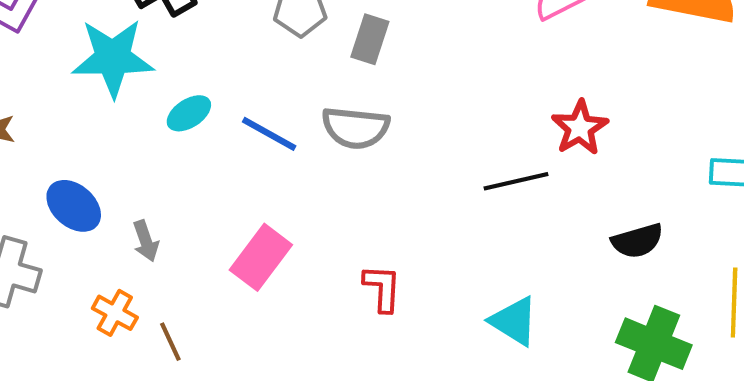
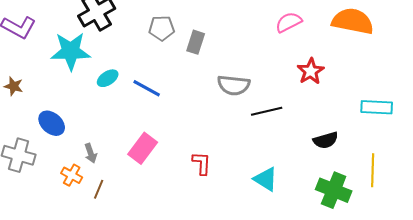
gray semicircle: (356, 128) -> (234, 85), moved
red star: (580, 128) -> (311, 71), moved
gray arrow: (146, 241) -> (91, 153), moved
brown line: (170, 342) -> (99, 189), turned 48

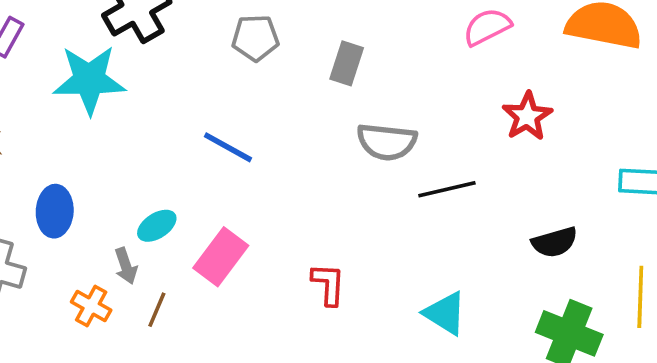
gray rectangle: (196, 42) -> (347, 63), moved
cyan ellipse: (108, 78) -> (157, 226), moved
blue ellipse: (52, 123) -> (55, 211), turned 52
brown line: (99, 189) -> (157, 310), moved

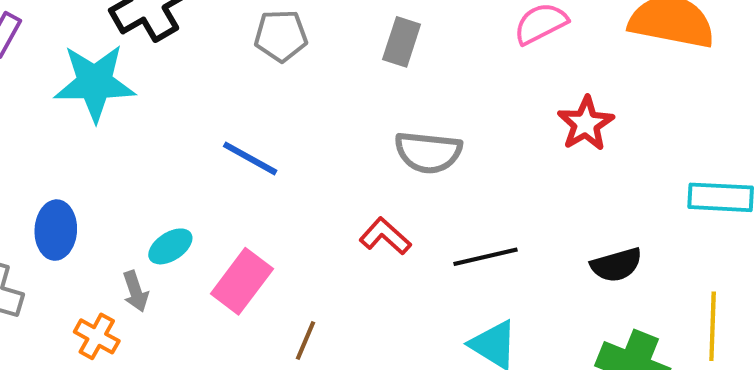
gray rectangle: (347, 63) -> (402, 42), moved
black line: (447, 189) -> (485, 257), moved
red L-shape: (328, 284) -> (385, 236), moved, turned -51
brown line: (157, 310) -> (305, 341), moved

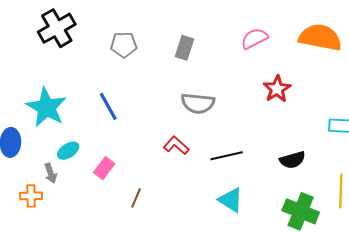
cyan star: (95, 83) -> (47, 107), moved, turned 30
blue line: (250, 158) -> (108, 106), turned 32
pink rectangle: (242, 281) -> (104, 168), size x0.7
orange cross: (97, 336) -> (31, 196), turned -30

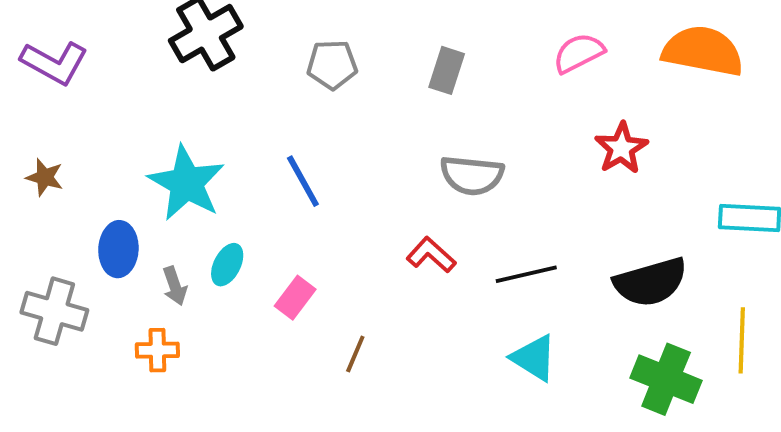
cyan ellipse: (68, 151) -> (227, 265), turned -30
black semicircle: (292, 160) -> (651, 282), size x1.5
gray arrow: (51, 173) -> (175, 286), moved

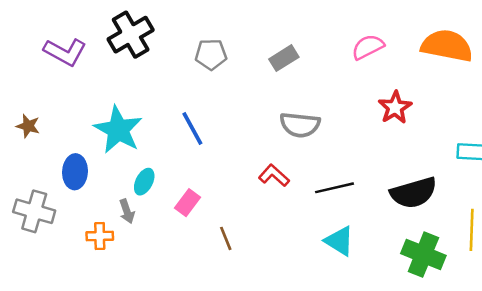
purple L-shape: (54, 63) -> (65, 52), moved
gray rectangle: (447, 70) -> (284, 58), turned 40
gray arrow: (175, 286) -> (127, 211), moved
brown line: (355, 354) -> (226, 238), turned -45

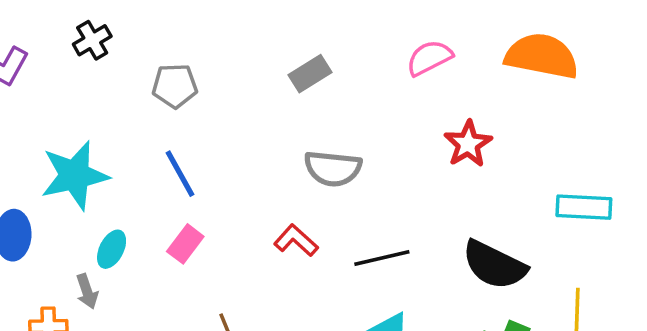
black cross: (131, 35) -> (92, 40), size x0.6
gray pentagon: (211, 54) -> (175, 86), moved
cyan star: (118, 130) -> (75, 175), turned 30
black semicircle: (414, 193) -> (494, 265), turned 42
pink rectangle: (187, 203) -> (185, 244), moved

